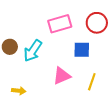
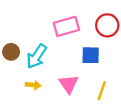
pink triangle: (62, 76) -> (69, 84), turned -42
yellow arrow: (19, 91) -> (33, 85), moved

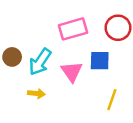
pink triangle: (69, 84) -> (72, 72), moved

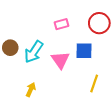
pink rectangle: (73, 29) -> (61, 24), size x0.6
yellow arrow: (36, 93) -> (31, 90), moved, turned -72

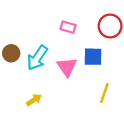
pink rectangle: (61, 24) -> (68, 27), turned 32
yellow arrow: (31, 90) -> (34, 100), turned 32

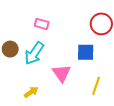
pink rectangle: (68, 27) -> (42, 24), moved
pink triangle: (67, 67) -> (61, 73), moved

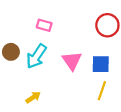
blue square: (86, 52) -> (101, 64), moved
pink triangle: (61, 73) -> (72, 61), moved

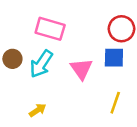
pink rectangle: (44, 25) -> (50, 29), size x1.6
blue square: (101, 64) -> (114, 58), moved

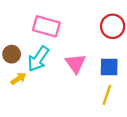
blue square: (114, 58) -> (109, 67), moved
yellow arrow: (38, 110) -> (19, 79), moved

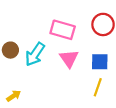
pink rectangle: (46, 26) -> (63, 30), moved
yellow arrow: (19, 79) -> (14, 96), moved

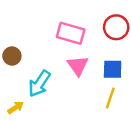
cyan arrow: (35, 54) -> (39, 84), moved

